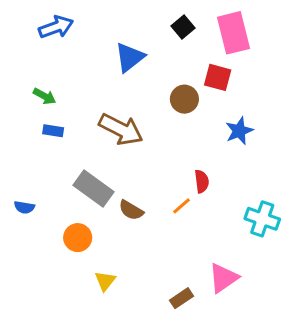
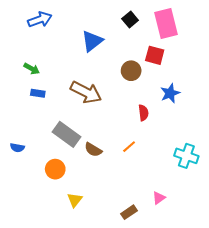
red semicircle: (202, 181) -> (143, 113), moved
pink triangle: (223, 278) -> (159, 198), size x0.6

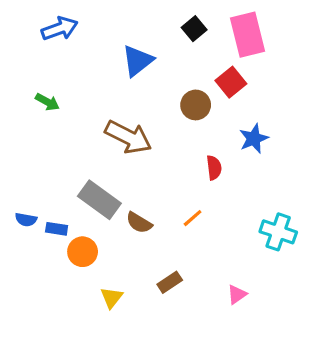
red square: (155, 55) -> (231, 82), turned 36
blue rectangle: (38, 93) -> (57, 229), moved
brown rectangle: (129, 212) -> (170, 282), moved

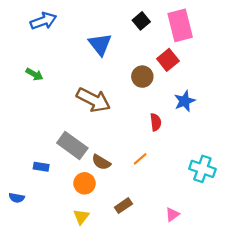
blue triangle: (138, 61) -> (100, 44), turned -30
blue semicircle: (26, 220) -> (17, 198), moved
orange circle: (83, 252) -> (85, 183), moved

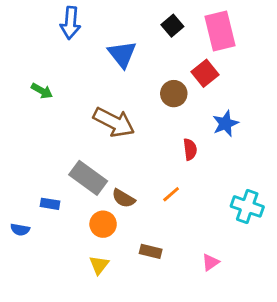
blue arrow: (43, 21) -> (70, 23), moved, turned 115
blue semicircle: (17, 198) -> (20, 230), moved
brown rectangle: (123, 206) -> (151, 251), turned 48

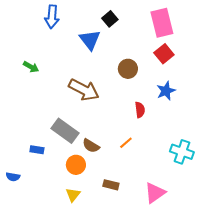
black square: (172, 26) -> (110, 19), moved
red square: (205, 73) -> (164, 54), moved
blue semicircle: (20, 230) -> (13, 177), moved
pink triangle: (210, 262) -> (155, 193), size x1.6

